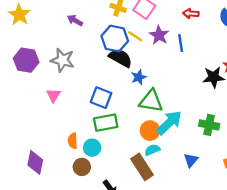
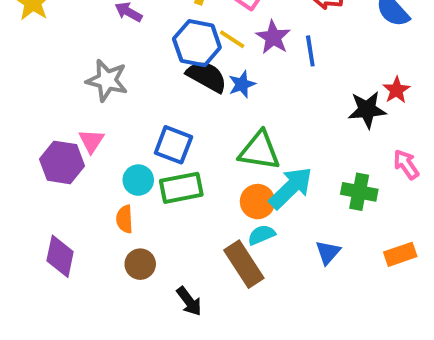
purple hexagon: (26, 60) -> (62, 162), moved
blue star: (139, 77) -> (242, 84), moved
cyan circle: (92, 148) -> (138, 180), moved

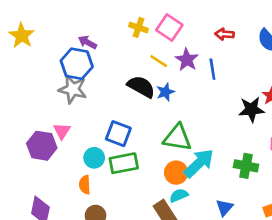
blue hexagon: (197, 43) -> (77, 64), moved

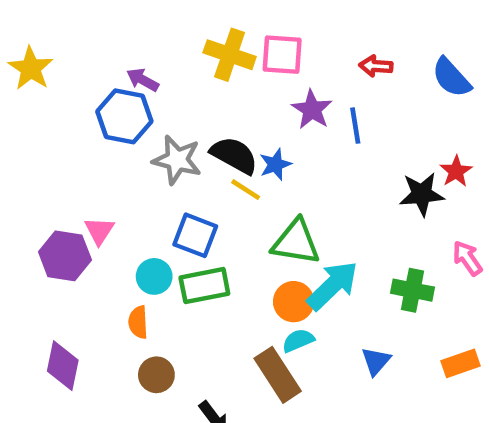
yellow cross: (138, 27) -> (230, 55), size x1.5
pink square: (169, 27) -> (282, 55), turned -30
yellow line: (159, 61) -> (246, 190), moved
gray star: (73, 89) -> (177, 160), moved

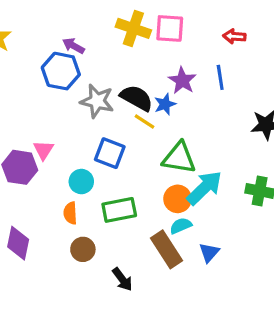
purple star: (312, 110) -> (182, 81), moved
green rectangle: (204, 286) -> (119, 210), moved
blue triangle: (376, 361) -> (209, 253), moved

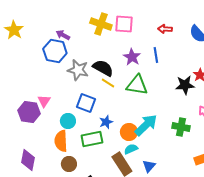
blue star: (165, 104) -> (106, 122), moved
green triangle: (179, 158) -> (137, 85), moved
orange semicircle: (70, 213) -> (61, 141), size x1.5

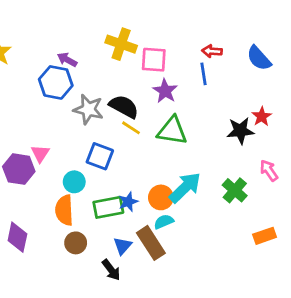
pink square: (124, 24) -> (154, 60), moved
blue line: (156, 55) -> (203, 74), moved
blue star: (106, 122) -> (128, 202), moved
green cross: (181, 127) -> (235, 190), turned 30
blue triangle: (149, 166) -> (123, 246), moved

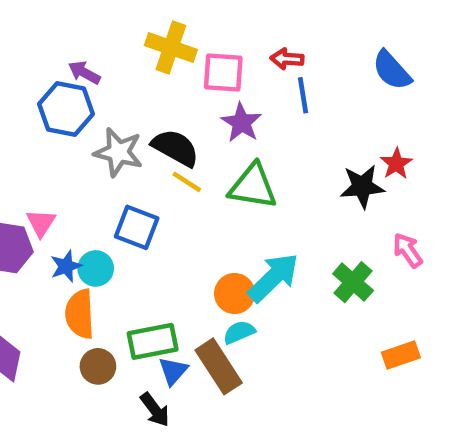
red arrow: (212, 51) -> (287, 59), moved
blue star: (128, 202) -> (66, 266), moved
green rectangle: (108, 207) -> (153, 341), moved

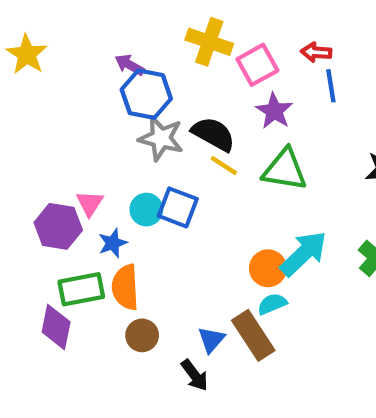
pink square: (223, 73) -> (257, 65), turned -33
blue hexagon: (66, 109) -> (146, 94), moved
cyan circle: (96, 268) -> (146, 210), moved
green rectangle: (153, 341) -> (81, 289), moved

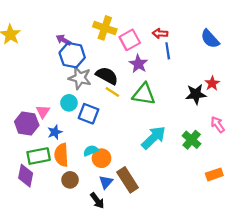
cyan circle: (146, 210) -> (69, 103), moved
orange circle: (268, 268) -> (102, 158), moved
cyan semicircle: (272, 304) -> (91, 151), moved

